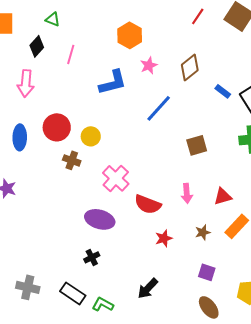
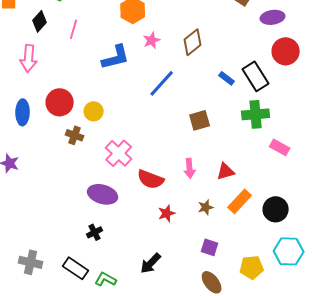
blue rectangle: (223, 91) -> (227, 78), moved

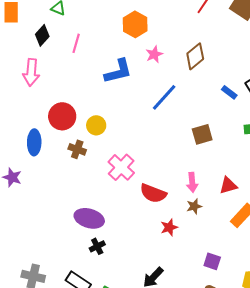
blue ellipse: (23, 112) -> (34, 142), moved
purple ellipse: (103, 194) -> (89, 218), moved
brown star: (206, 207) -> (194, 206), moved

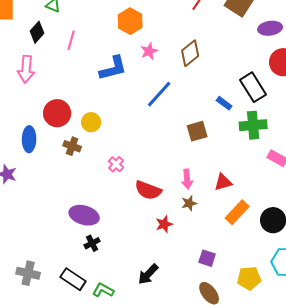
blue rectangle: (229, 92) -> (224, 103), moved
pink cross: (121, 167) -> (116, 164), size x0.6

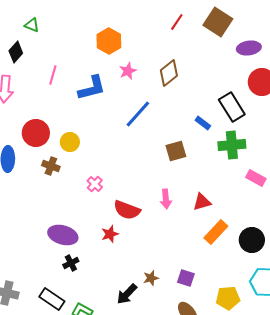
pink line: (71, 40) -> (53, 75), moved
brown star: (189, 203) -> (151, 278), moved
red star: (164, 224) -> (110, 234), moved

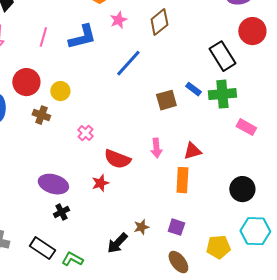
pink line: (53, 75) -> (43, 37), moved
blue rectangle: (203, 123) -> (193, 89), moved
orange rectangle: (216, 232) -> (182, 180), moved, turned -40

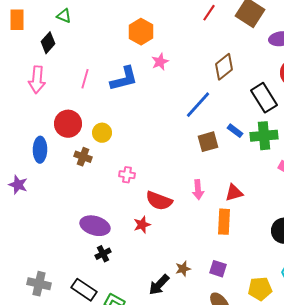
brown diamond: (159, 22) -> (224, 67), moved
blue line: (128, 63) -> (198, 105), moved
pink cross: (85, 133) -> (127, 175), turned -35

